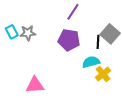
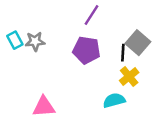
cyan semicircle: (91, 62) -> (114, 100), moved
yellow cross: (103, 74) -> (129, 76), moved

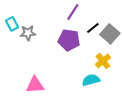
cyan rectangle: (15, 40) -> (12, 24), moved
black line: (123, 53) -> (93, 28), moved, turned 48

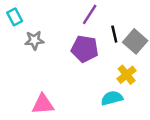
cyan rectangle: (12, 24) -> (15, 17), moved
black line: (93, 28) -> (114, 34), turned -64

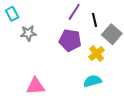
black line: (114, 34) -> (95, 20), moved
yellow cross: (127, 75) -> (97, 54), moved

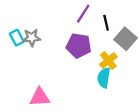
cyan rectangle: (12, 14) -> (17, 38), moved
cyan semicircle: (92, 81) -> (104, 78), moved, turned -66

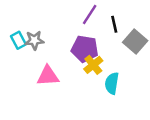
yellow cross: (108, 61) -> (93, 65), moved
pink triangle: (40, 97) -> (48, 76), moved

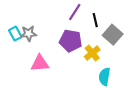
yellow cross: (93, 65) -> (92, 53), moved
cyan semicircle: (112, 83) -> (105, 77), moved

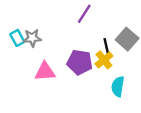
black line: (95, 20) -> (106, 46), moved
purple pentagon: (71, 41) -> (80, 62), moved

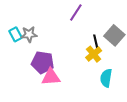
purple pentagon: (80, 62) -> (43, 62), moved
pink triangle: (45, 71) -> (51, 77), moved

